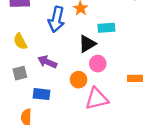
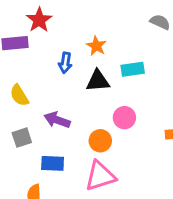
blue arrow: (56, 19) -> (65, 63), size x0.6
black triangle: (87, 44) -> (98, 81), moved, turned 30
pink triangle: (97, 99) -> (100, 176), moved

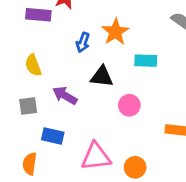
orange star: (96, 46) -> (115, 32), size x1.4
black triangle: (98, 81) -> (102, 77), moved
orange circle: (100, 141) -> (135, 167), moved

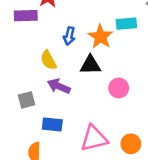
orange star: (115, 32) -> (100, 37), moved
cyan rectangle: (146, 61) -> (126, 24), moved
yellow semicircle: (33, 65) -> (48, 60), moved

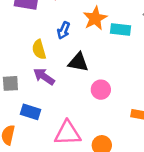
orange star: (100, 37) -> (95, 18), moved

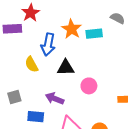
blue arrow: (64, 30) -> (48, 44), size x1.5
purple arrow: (44, 77) -> (55, 98), moved

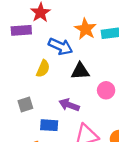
blue arrow: (48, 44) -> (60, 46), turned -75
yellow semicircle: (31, 64) -> (43, 69), turned -126

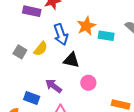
blue arrow: (60, 46) -> (61, 34), turned 30
gray square: (25, 105) -> (20, 52), moved, turned 32

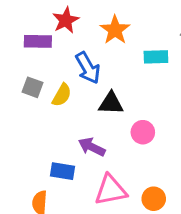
orange star: (86, 26) -> (115, 30), moved
gray square: (20, 52) -> (32, 87), moved

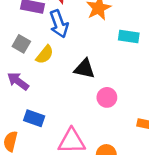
blue arrow: (88, 68) -> (59, 24), moved
purple arrow: (92, 147) -> (18, 81), moved

